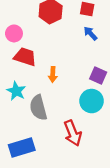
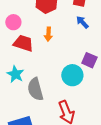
orange arrow: (53, 74) -> (48, 34), moved
cyan circle: (92, 101) -> (72, 75), moved

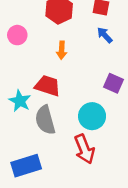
red trapezoid: (23, 43) -> (48, 86), moved
cyan circle: (72, 75) -> (92, 116), moved

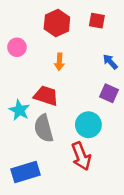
blue arrow: (105, 35) -> (110, 62), moved

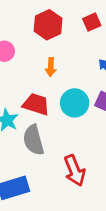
red square: (97, 21) -> (92, 22), turned -35
cyan circle: (88, 125) -> (75, 103), moved

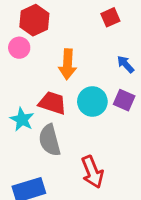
red hexagon: (48, 25) -> (34, 20), moved
orange arrow: (51, 67) -> (68, 64), size x1.5

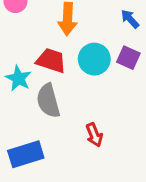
red arrow: (92, 172) -> (94, 135), size x0.7

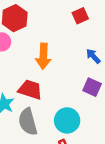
cyan circle: (94, 59) -> (67, 120), moved

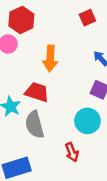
cyan circle: (67, 120) -> (87, 121), moved

